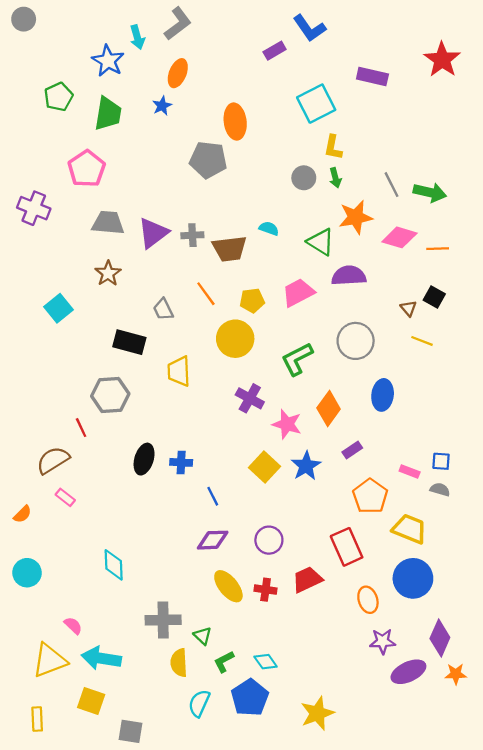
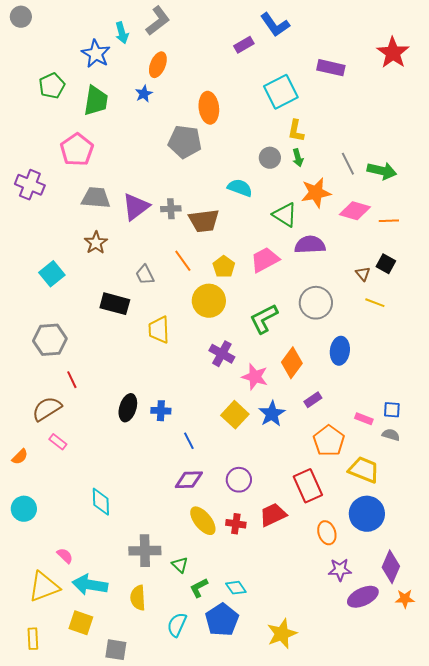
cyan semicircle: (269, 228) -> (240, 188), moved, size x1.4
yellow pentagon: (252, 300) -> (224, 267), turned -30
gray hexagon: (110, 395) -> (50, 340), moved
yellow semicircle: (179, 663) -> (138, 598), moved

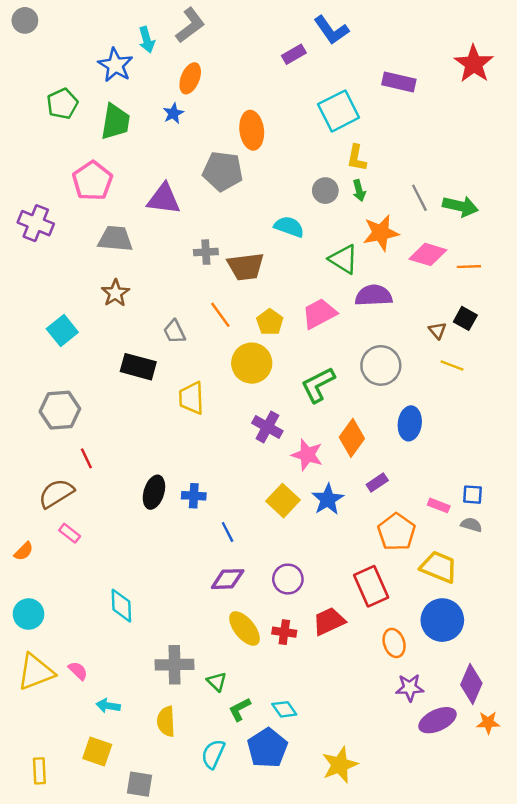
purple triangle: (136, 207) -> (164, 199), moved, turned 44
cyan arrow: (90, 585) -> (108, 706), size x0.6
yellow triangle: (44, 587) -> (36, 672), moved

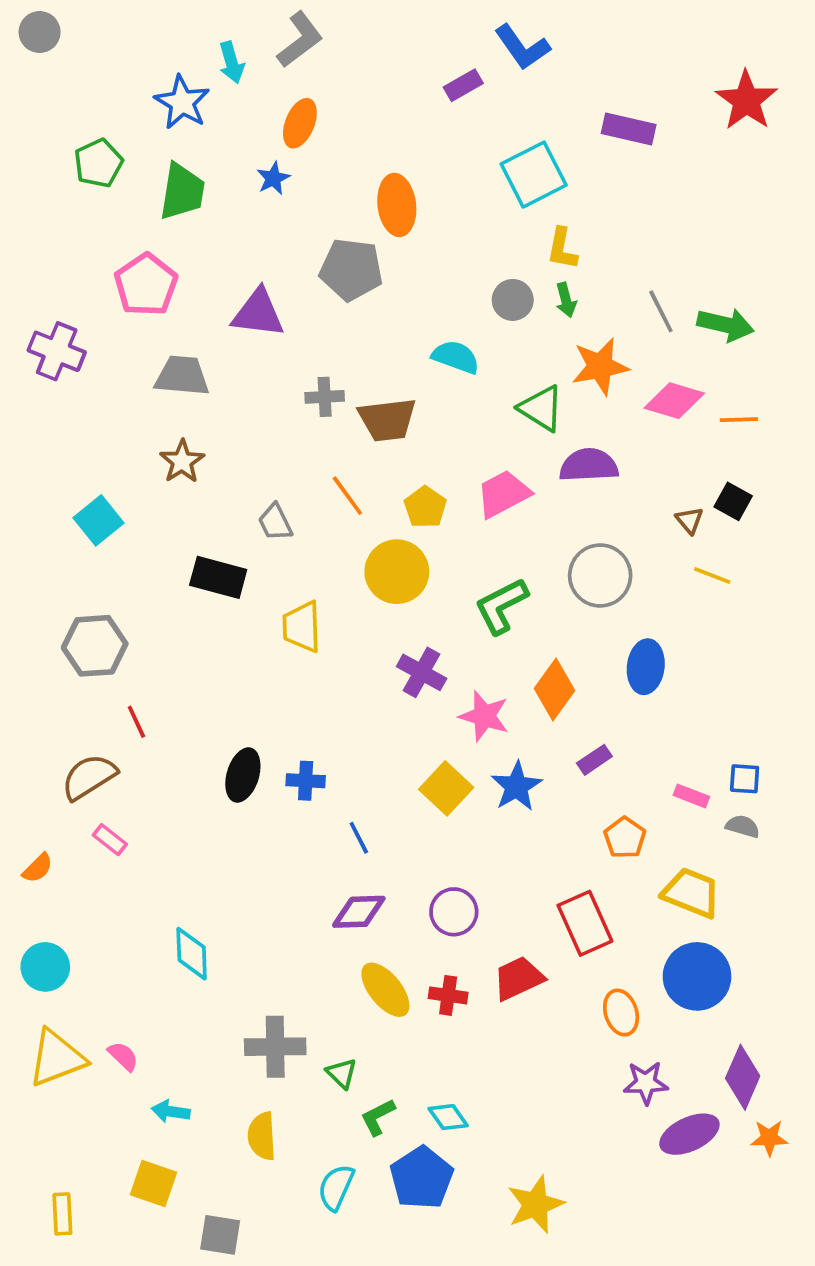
orange pentagon: (396, 532) -> (625, 838), size x0.7

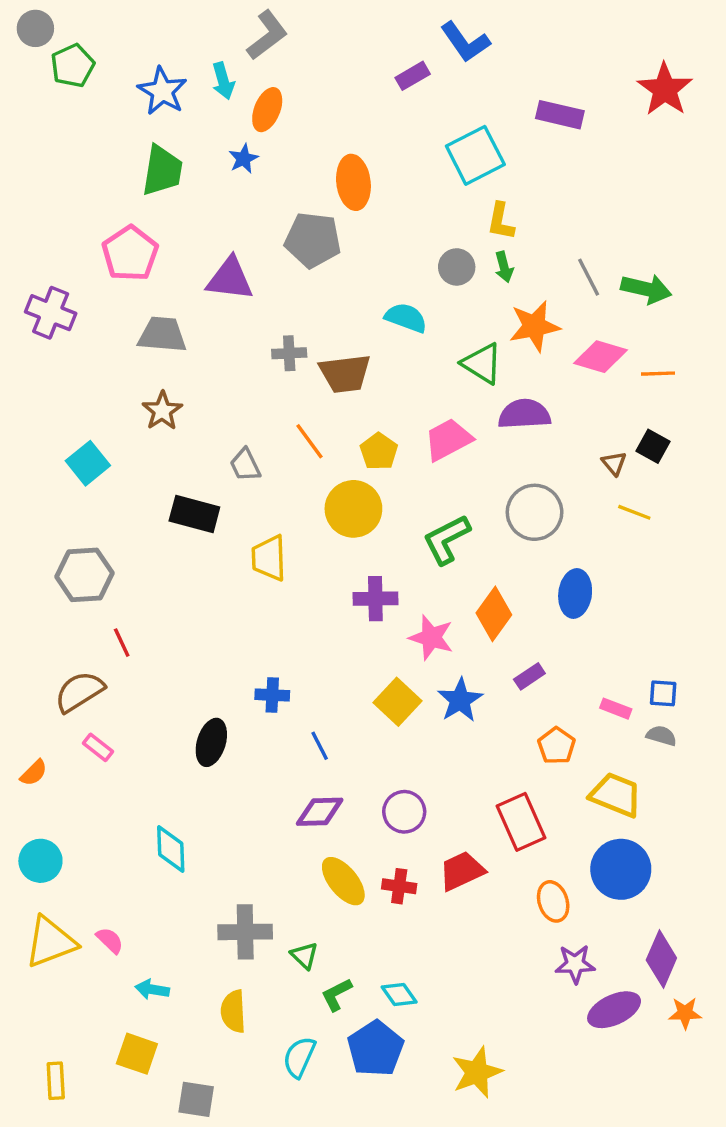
cyan arrow: (231, 62) -> (223, 81), moved
green pentagon: (98, 163) -> (73, 66), moved
purple cross: (422, 672) -> (375, 599), turned -30
black ellipse: (243, 775) -> (211, 742), moved

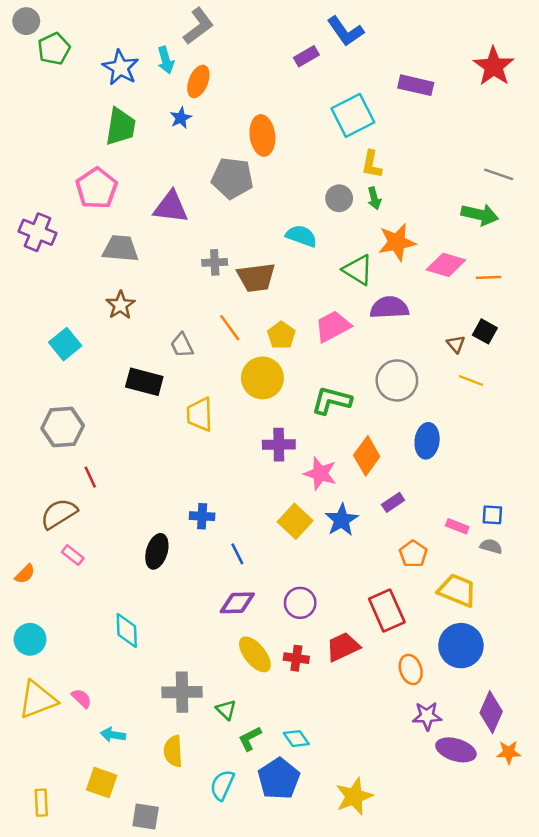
gray line: (589, 277) -> (499, 174), moved, turned -44
green L-shape: (447, 539) -> (332, 401), turned 42
purple ellipse: (614, 1010) -> (456, 750), turned 42

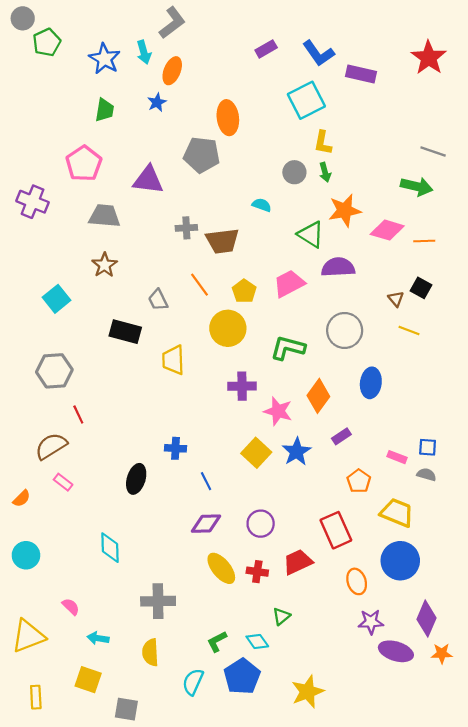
blue L-shape: (345, 31) -> (318, 53), moved
green trapezoid: (120, 127) -> (105, 110), size x0.7
cyan semicircle: (301, 236) -> (262, 205), size x0.7
yellow triangle: (38, 700) -> (28, 636), moved
green triangle: (226, 710) -> (281, 616), moved, turned 36

